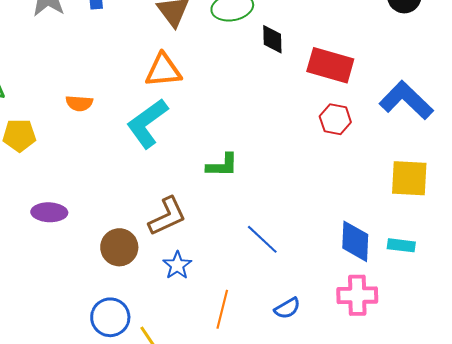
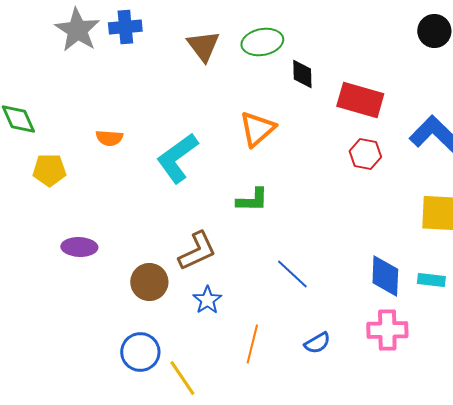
orange triangle: (163, 70) -> (257, 129), moved, turned -36

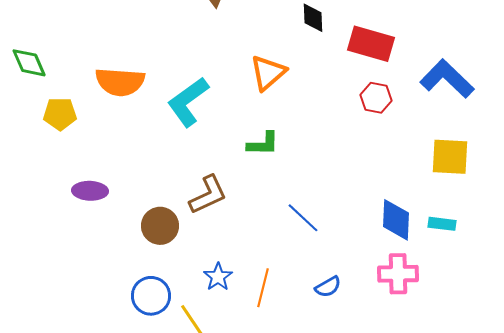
orange semicircle: (109, 138) -> (120, 82), size x1.8
blue star: (207, 300) -> (218, 277), moved

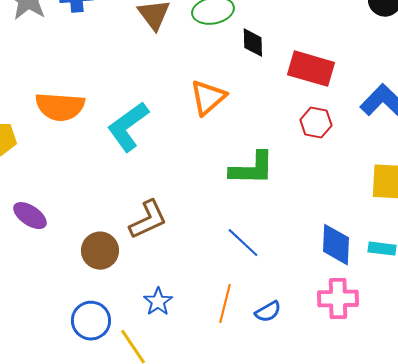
green L-shape: (263, 144) -> (252, 169), moved, size x1.4
purple ellipse: (90, 191) -> (30, 216), turned 32
orange line: (263, 288) -> (225, 304), moved

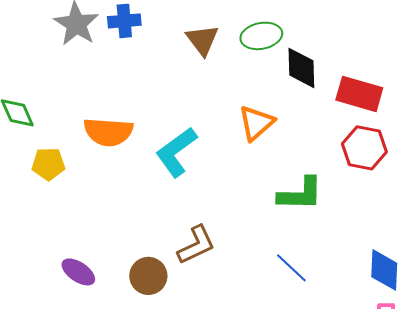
black diamond: (253, 43) -> (301, 68), size x1.4
red hexagon: (316, 123) -> (364, 148), size x1.4
purple ellipse: (30, 216) -> (78, 272), moved

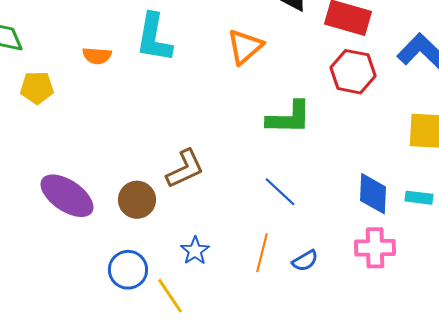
orange semicircle: (108, 132) -> (97, 56), size x0.6
cyan L-shape: (176, 152) -> (154, 38), moved, turned -44
purple ellipse: (78, 272) -> (67, 196), size x1.6

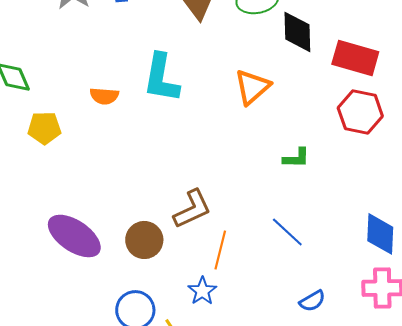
green L-shape: (289, 118) -> (296, 158), size x0.6
orange line: (262, 253) -> (220, 250), moved

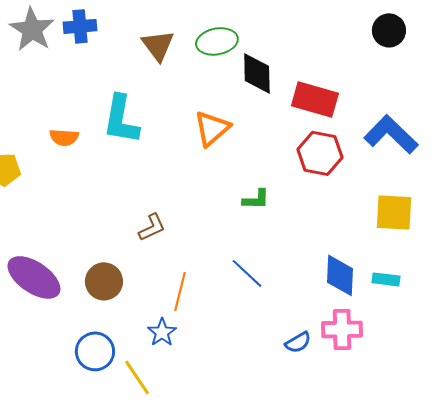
brown L-shape: (192, 209) -> (152, 227), moved, size x0.7
blue semicircle: (312, 301) -> (298, 342), moved

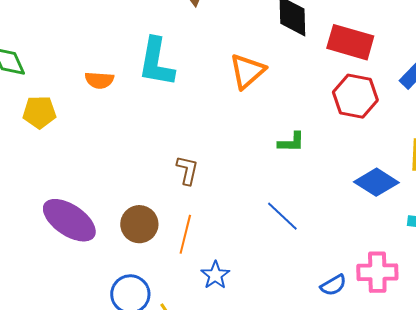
brown L-shape: (152, 227) -> (187, 170), turned -52
blue diamond: (340, 275) -> (376, 182), moved, turned -60
orange line: (180, 291) -> (185, 234), moved
blue star: (162, 332) -> (215, 275), moved

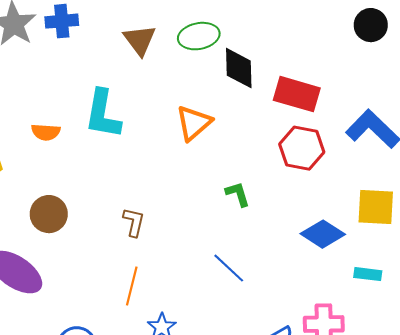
green L-shape: (291, 142) -> (238, 194), turned -108
brown circle: (139, 224) -> (49, 214), moved

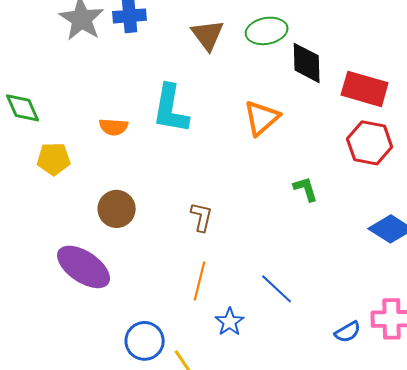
blue line: (229, 268) -> (277, 289), moved

